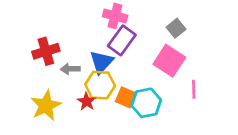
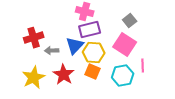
purple rectangle: (122, 40) -> (90, 30), turned 40
yellow hexagon: (100, 85) -> (94, 53), moved
red star: (87, 101) -> (64, 75), size x1.5
cyan hexagon: (146, 103) -> (123, 76), moved

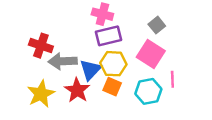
red cross: (34, 38) -> (41, 46), turned 36
blue triangle: (75, 46) -> (90, 70), moved
gray arrow: (52, 51) -> (63, 61), size x1.6

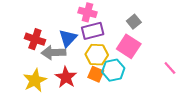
blue triangle: (90, 70) -> (68, 38), moved
pink line: (172, 79) -> (170, 68), moved, turned -40
cyan hexagon: (148, 91) -> (113, 70), moved

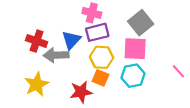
gray square: (134, 22) -> (141, 23), size x1.6
pink square: (129, 46) -> (135, 49), turned -30
cyan hexagon: (113, 70) -> (133, 76), moved
red star: (66, 77) -> (81, 92), moved, turned 30

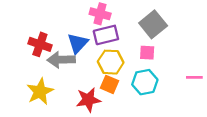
pink square: (135, 49) -> (147, 53), size x0.6
pink line: (178, 71) -> (194, 77), turned -48

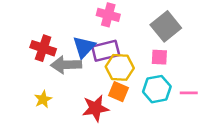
purple rectangle: (106, 35) -> (106, 51), moved
pink line: (194, 77) -> (189, 93), moved
yellow star: (40, 92) -> (43, 99), size x0.6

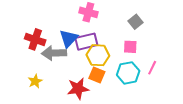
gray square: (166, 26) -> (135, 22), size x0.6
pink line: (189, 93) -> (152, 68), moved, turned -64

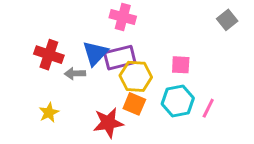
gray square: (135, 22) -> (227, 20), moved
gray arrow: (54, 53) -> (75, 73), size x0.6
pink line: (152, 68) -> (208, 108), moved

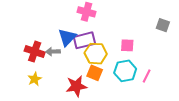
gray square: (227, 20) -> (163, 25), moved, turned -32
red cross: (49, 55) -> (35, 52), moved

